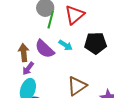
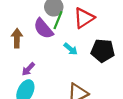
purple semicircle: (45, 49) -> (43, 29), moved
brown arrow: (24, 53) -> (17, 38), moved

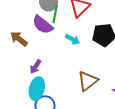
brown arrow: (17, 38) -> (19, 39), turned -42

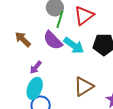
purple semicircle: (43, 25) -> (53, 40), moved
cyan arrow: (73, 39) -> (74, 45), size x1.5

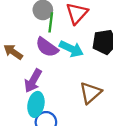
purple arrow: (36, 67) -> (33, 81), size x1.5

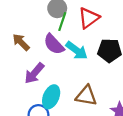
brown triangle: (90, 93) -> (86, 96), turned 40
cyan ellipse: (36, 104) -> (51, 97), moved

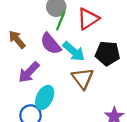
brown triangle: (86, 96) -> (83, 78), moved, turned 40

